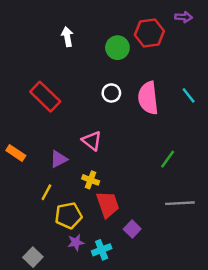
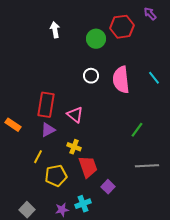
purple arrow: (184, 17) -> (150, 14), turned -136
red rectangle: (45, 97) -> (46, 105), moved, turned 55
purple star: (76, 242) -> (62, 210), moved

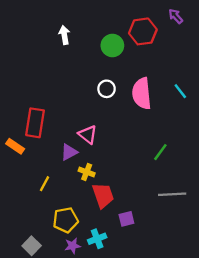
red rectangle: (46, 105) -> (35, 123), moved
purple triangle: (48, 130) -> (69, 152), moved
yellow pentagon: (56, 176) -> (66, 220), moved
purple square: (108, 187) -> (126, 219), turned 32

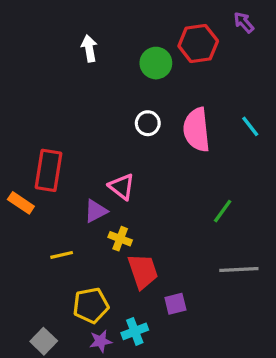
yellow line: (44, 184) -> (62, 255), turned 49

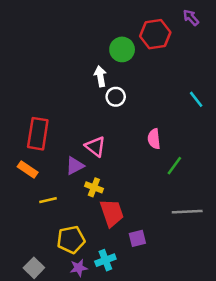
white arrow: (89, 48) -> (100, 76), moved
pink semicircle: (197, 130) -> (154, 139), moved, size x0.6
orange rectangle: (21, 203) -> (28, 169), moved

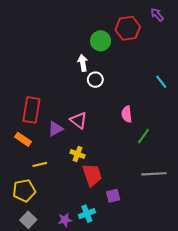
purple triangle: (75, 166) -> (55, 129), moved
yellow pentagon: (71, 240) -> (24, 191), moved

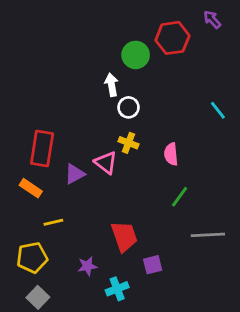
green line: (143, 136) -> (180, 197), moved
yellow cross: (77, 154) -> (129, 143), moved
purple star: (65, 220) -> (87, 266), moved

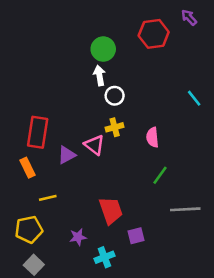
green circle: (136, 55) -> (103, 49), moved
yellow cross: (129, 143) -> (115, 127), turned -36
orange rectangle: (31, 188) -> (27, 168), turned 30

